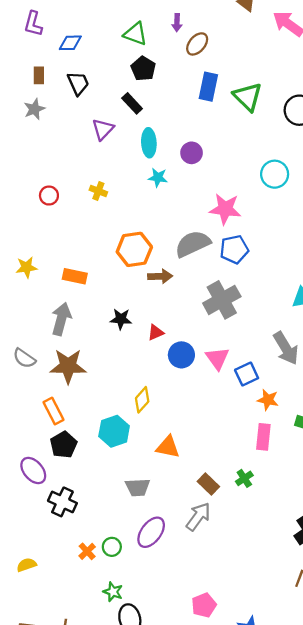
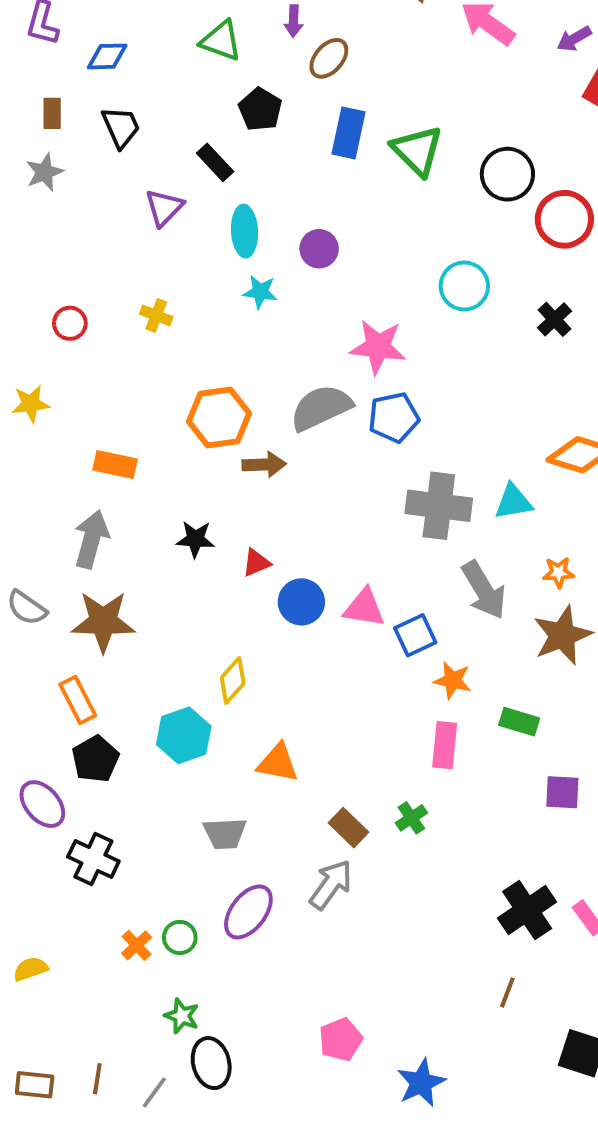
black pentagon: (143, 69) -> (260, 109), moved
yellow star: (27, 267) -> (31, 404), moved
gray cross: (222, 300) -> (439, 506), moved, turned 36
pink triangle: (217, 358) -> (364, 608), turned -45

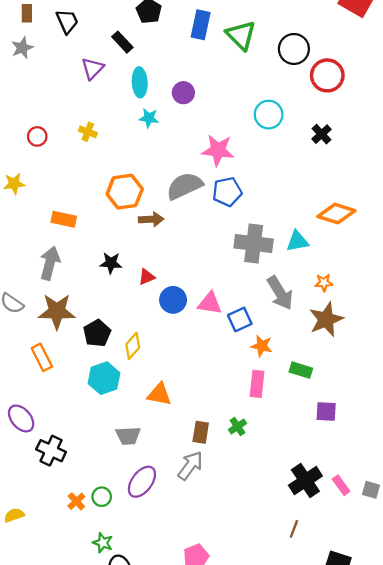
black pentagon: (95, 759) -> (97, 333), moved
brown rectangle: (349, 828) -> (201, 432), turned 55

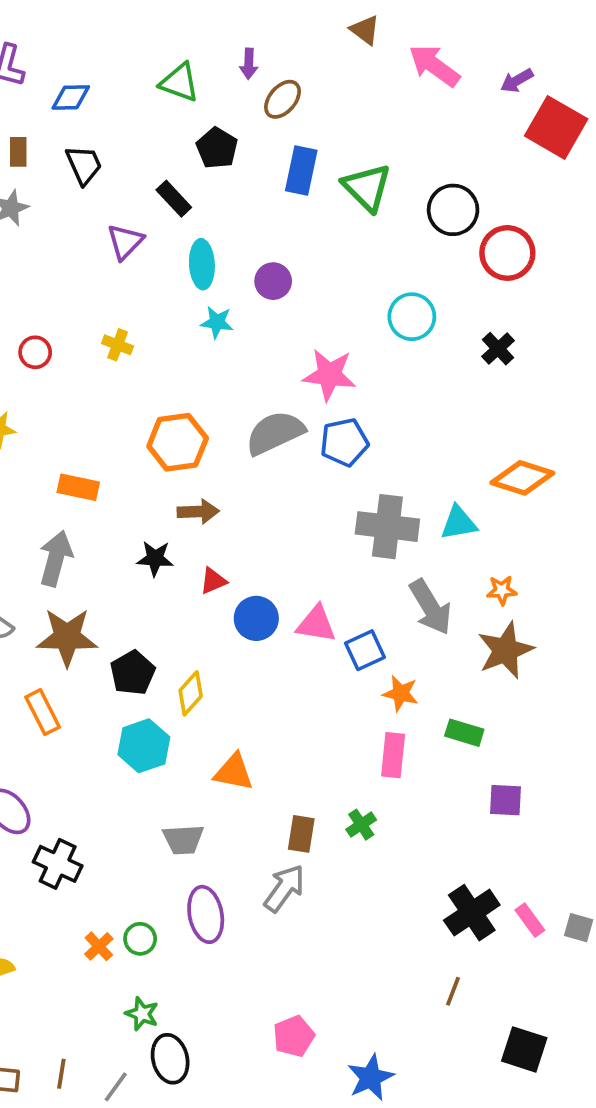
brown arrow: (151, 219) -> (198, 512), moved
purple ellipse: (142, 482) -> (206, 914), turned -48

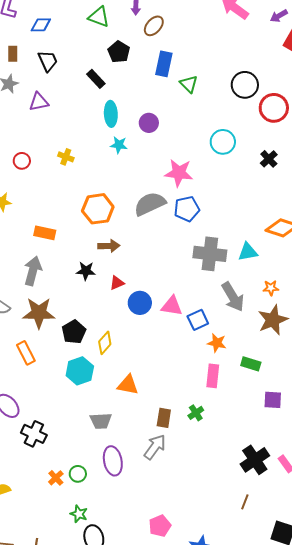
green triangle: (367, 187) -> (189, 84), moved, size x0.7
purple triangle: (125, 242) -> (39, 102), moved, turned 35

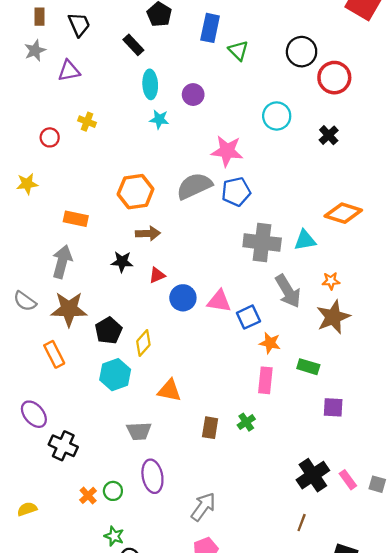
yellow cross: (66, 157) -> (87, 122), moved
gray arrow: (155, 447) -> (203, 507), moved

